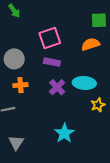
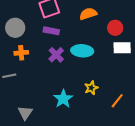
yellow star: (98, 105) -> (91, 88), moved
gray triangle: (16, 143) -> (25, 113), moved

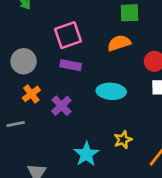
orange cross: (21, 53) -> (31, 94), turned -32
purple cross: (56, 55) -> (61, 106), moved

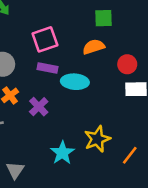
cyan ellipse: (111, 91) -> (75, 82), moved
yellow star: (123, 140) -> (97, 139), size x1.5

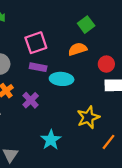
green square: (104, 18) -> (86, 25), turned -35
yellow star: (97, 139) -> (88, 117), moved

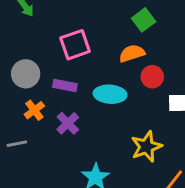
red circle: (106, 64) -> (152, 77), moved
purple rectangle: (38, 67) -> (65, 85), moved

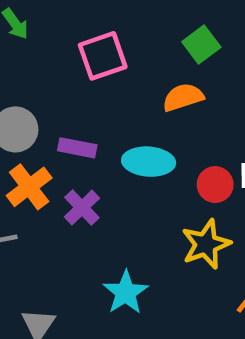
pink square: (75, 45) -> (103, 56), moved
red circle: (152, 77) -> (215, 185), moved
orange cross: (34, 110) -> (29, 187), size x1.4

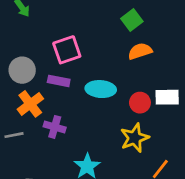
pink square: (103, 56) -> (67, 50), moved
orange semicircle: (183, 97) -> (140, 51), moved
purple cross: (82, 208) -> (55, 127), moved, turned -30

